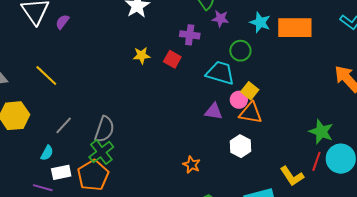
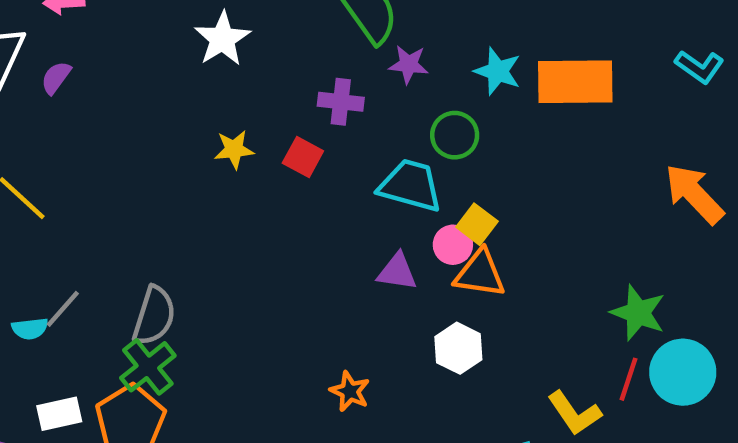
cyan semicircle: (47, 153) -> (30, 329), moved, turned 56

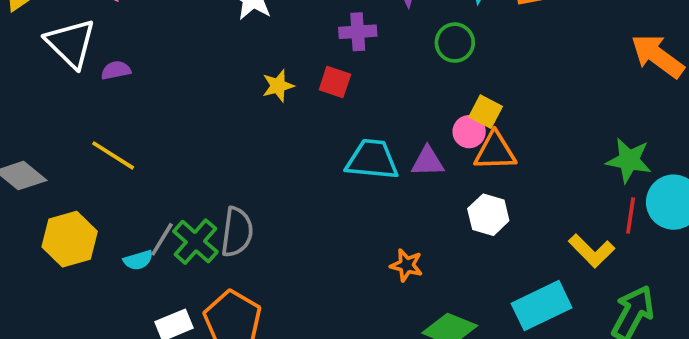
purple semicircle: (56, 78) -> (116, 70), moved, turned 52
cyan trapezoid: (410, 185) -> (372, 160), moved
green cross: (148, 367) -> (195, 242), moved

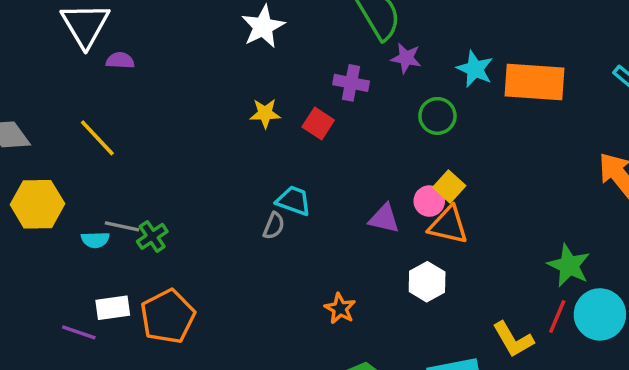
cyan trapezoid: (372, 160) -> (294, 201), moved, size x0.7
gray semicircle: (237, 232) -> (274, 226), moved, size x0.6
gray line: (162, 239) -> (122, 226), turned 56
green cross: (195, 242) -> (152, 236), size x0.7

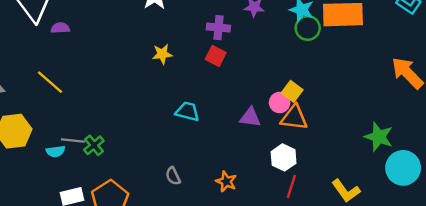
green circle: (437, 116) -> (308, 28), moved
red square: (318, 124) -> (216, 56), moved
gray semicircle: (274, 226) -> (173, 176), moved, turned 138
red line: (557, 316) -> (291, 186), moved

